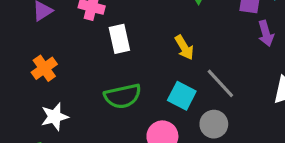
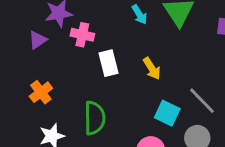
yellow arrow: (184, 47) -> (152, 68), moved
green semicircle: (123, 96) -> (95, 118), moved, turned -76

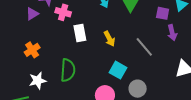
gray line: (202, 101) -> (144, 47), moved

